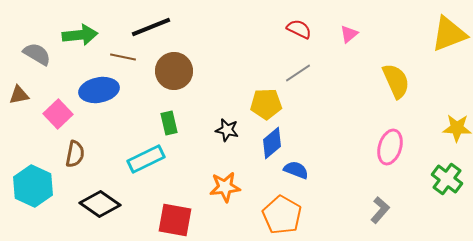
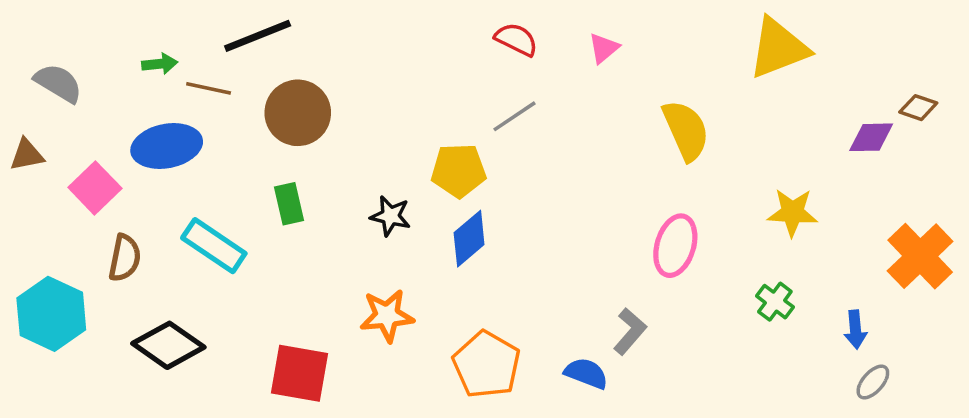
green arrow: (80, 35) -> (160, 64), moved, size x0.6
cyan rectangle: (146, 159) -> (214, 246), moved, turned 60
blue semicircle: (296, 170) -> (586, 373), moved
green cross: (447, 179) -> (775, 302), size x0.7
gray L-shape: (380, 210) -> (630, 331), moved

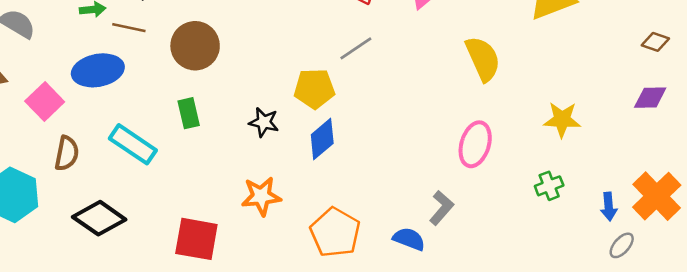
purple diamond: (871, 137) -> (650, 98), moved
orange cross: (920, 256) -> (657, 196), moved
green cross: (775, 302) -> (549, 186), turned 32

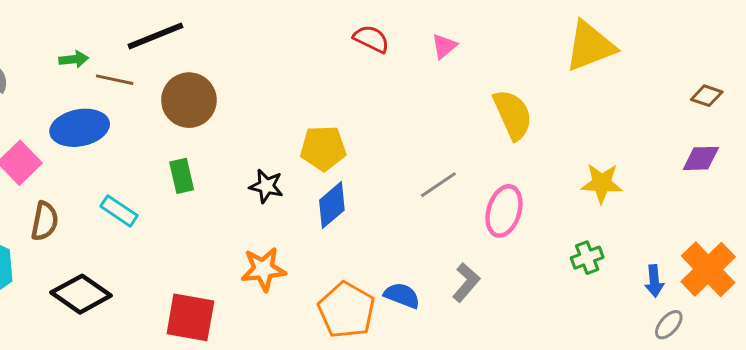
gray line: (356, 48) -> (438, 185), moved
cyan rectangle: (133, 144) -> (119, 211), size x0.7
blue semicircle: (409, 239) -> (402, 296), moved

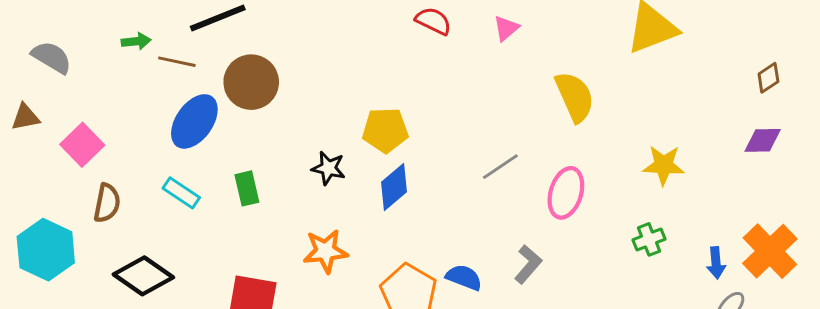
brown diamond: (707, 96) -> (768, 78), turned -52
blue ellipse: (80, 128) -> (194, 121), moved, turned -44
green rectangle: (182, 176) -> (247, 188), moved

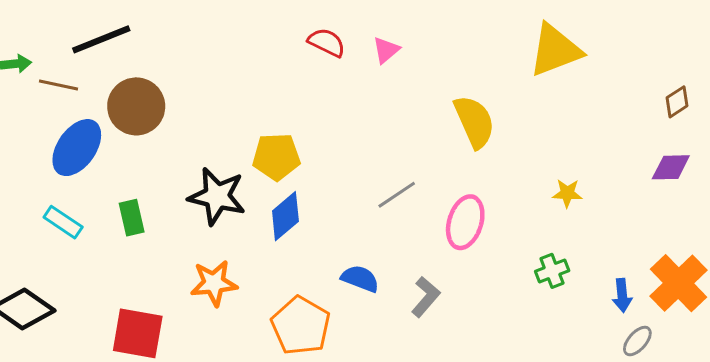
pink triangle: (506, 28) -> (386, 50), moved
yellow star: (664, 165) -> (567, 193), size x0.7
black star: (328, 168) -> (217, 196), size x1.6
blue semicircle: (464, 277) -> (360, 279), moved

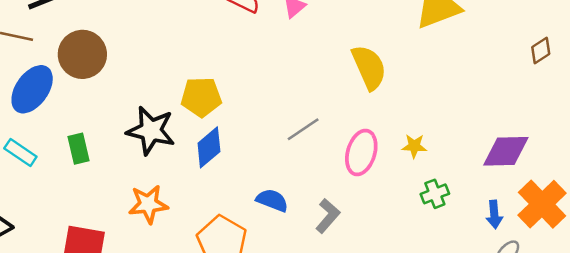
purple diamond: (671, 167) -> (506, 151), moved, size x1.4
yellow star: (567, 193) -> (414, 146), moved

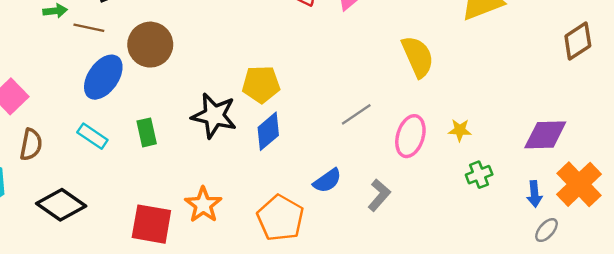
brown diamond: (541, 51) -> (578, 41), size x1.5
blue semicircle: (272, 200) -> (327, 181), turned 124
orange star: (148, 204) -> (203, 205), moved, turned -30

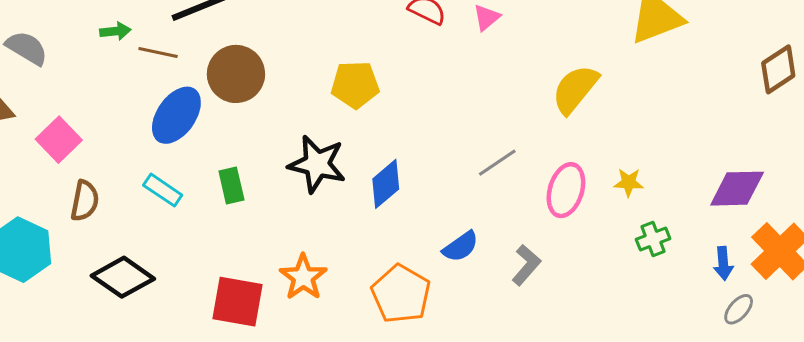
yellow semicircle: (418, 57) -> (575, 89), turned -117
yellow pentagon: (261, 84) -> (355, 85), moved

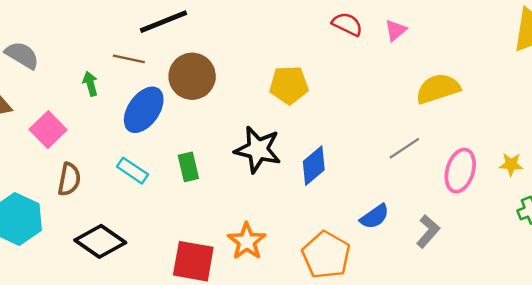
green arrow: (115, 31) -> (90, 84), moved, turned -100
yellow semicircle: (575, 89) -> (438, 89), moved, turned 33

